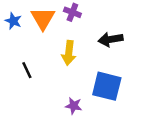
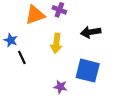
orange triangle: (43, 18) -> (35, 15), turned 40
blue star: (13, 21) -> (11, 40), moved

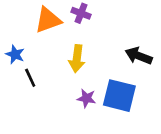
black arrow: (91, 32) -> (139, 56), moved, turned 30
purple star: (60, 87) -> (86, 98), moved

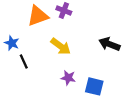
yellow arrow: (77, 59) -> (61, 46), turned -60
blue square: (119, 96) -> (94, 86), moved, size x0.7

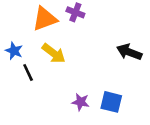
yellow arrow: (61, 46) -> (54, 53), moved
purple star: (68, 78) -> (81, 102), moved

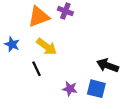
black arrow: (129, 52) -> (108, 65), moved
black line: (28, 73) -> (37, 69), moved

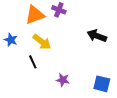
black arrow: (108, 65) -> (97, 36), moved
blue square: (96, 89) -> (102, 84), moved

